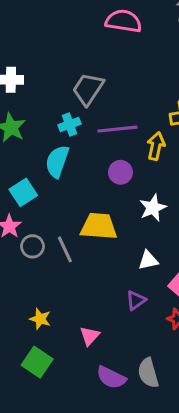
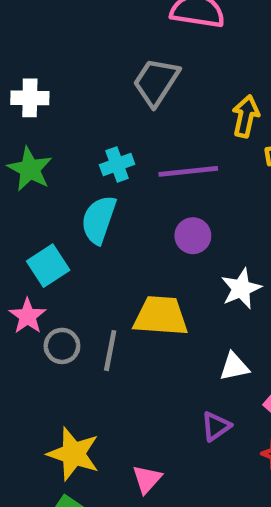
gray trapezoid: (88, 89) -> (156, 82), moved
yellow arrow: (156, 146) -> (246, 116), moved
gray line: (65, 249) -> (110, 351), turned 36
yellow star: (40, 319) -> (73, 454), size x1.6

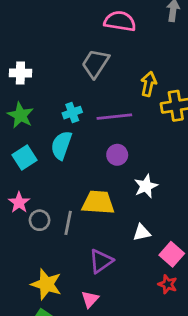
cyan square: (48, 266) -> (25, 158), moved
purple triangle: (216, 426) -> (101, 261), moved, size x1.4

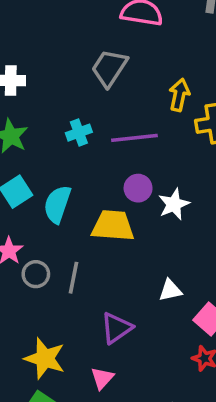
cyan semicircle: (61, 145) -> (57, 204), moved
white star: (146, 186) -> (174, 204), moved
yellow trapezoid: (98, 202) -> (113, 226), moved

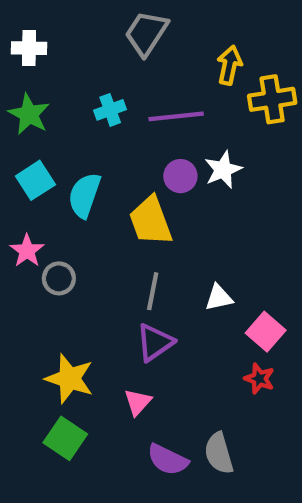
white star: (174, 204) -> (223, 170), moved
yellow trapezoid: (113, 226) -> (151, 221), turned -114
gray line: (73, 278) -> (153, 291), moved

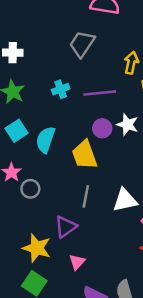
white star: (223, 170) -> (127, 125), turned -30
white triangle: (219, 298) -> (125, 200), size x1.5
purple triangle: (155, 342) -> (66, 227), moved

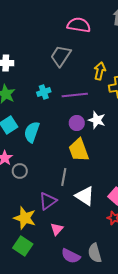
yellow trapezoid: (85, 155) -> (79, 150), moved
white triangle: (125, 200) -> (85, 196), moved, turned 45

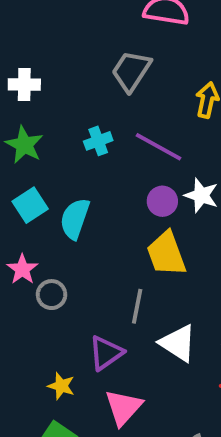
purple line: (75, 95) -> (158, 147), turned 35
yellow star: (25, 218) -> (61, 386), size x0.6
pink triangle: (57, 229) -> (123, 407), size x1.5

